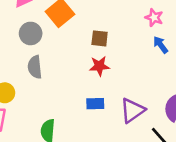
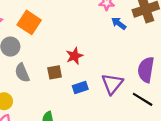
brown square: (100, 38) -> (55, 72), moved

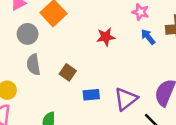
red star: (74, 56) -> (106, 37), moved
brown square: (55, 72) -> (68, 72), turned 32

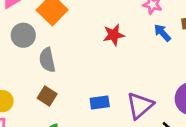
gray semicircle: (33, 65) -> (47, 60), moved
brown square: (68, 72) -> (47, 96), moved

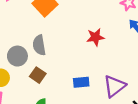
gray circle: (23, 35) -> (17, 56), moved
red star: (114, 35) -> (95, 37), moved

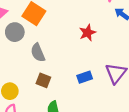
gray circle: (17, 56) -> (15, 32), moved

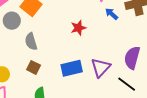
blue rectangle: (85, 77) -> (72, 68), size x1.5

